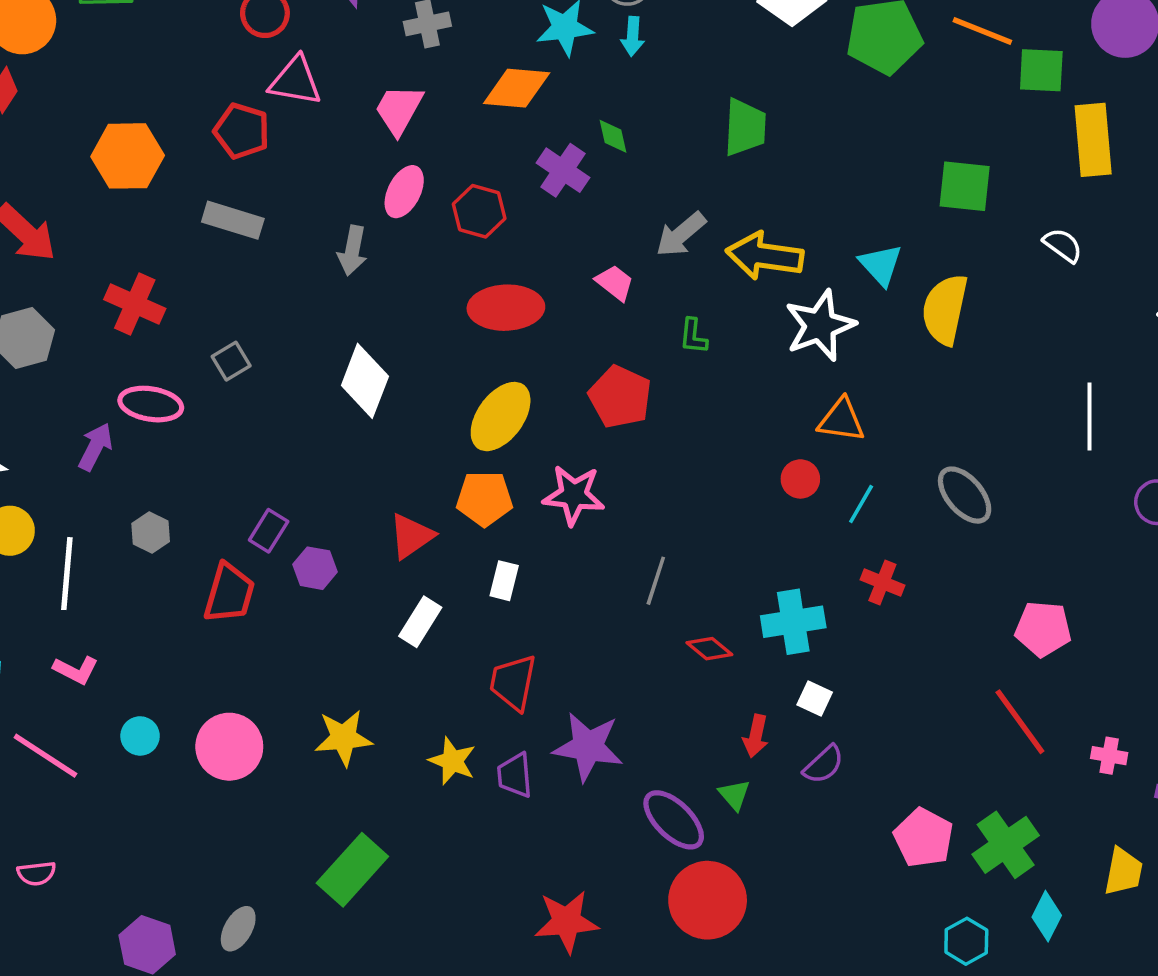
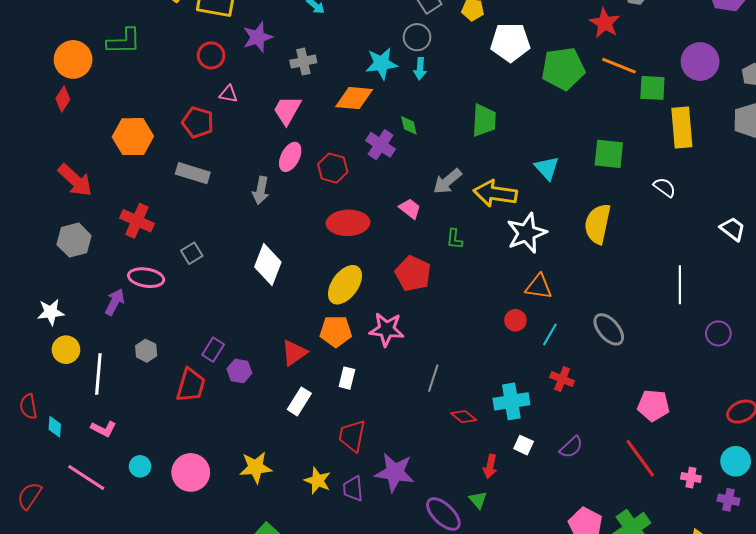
pink triangle: (295, 81) -> (228, 94), size x0.6
cyan triangle: (881, 265) -> (547, 168), moved
purple semicircle: (824, 765) -> (571, 447), moved

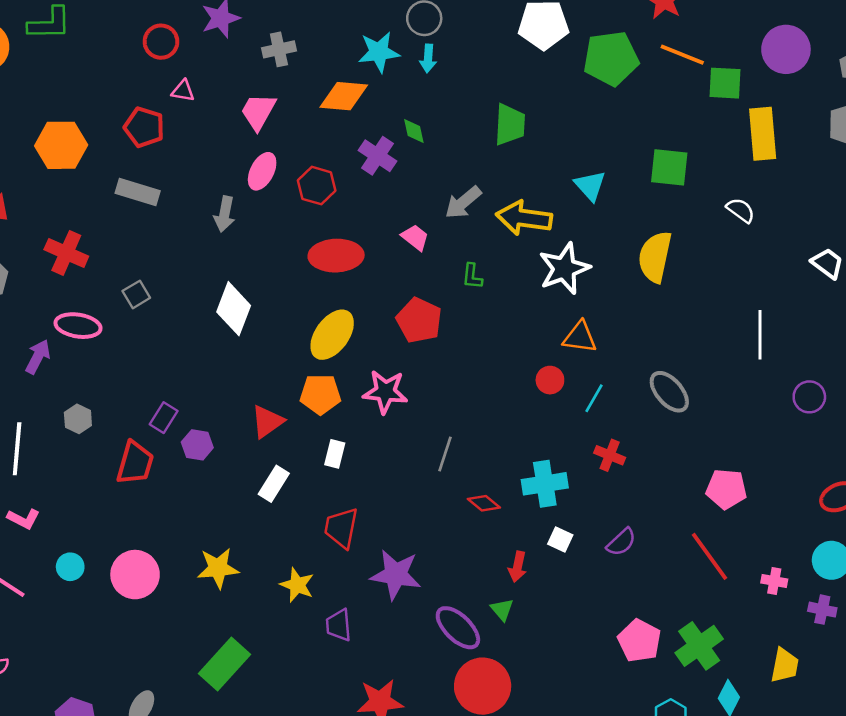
purple trapezoid: (353, 489) -> (339, 625), moved

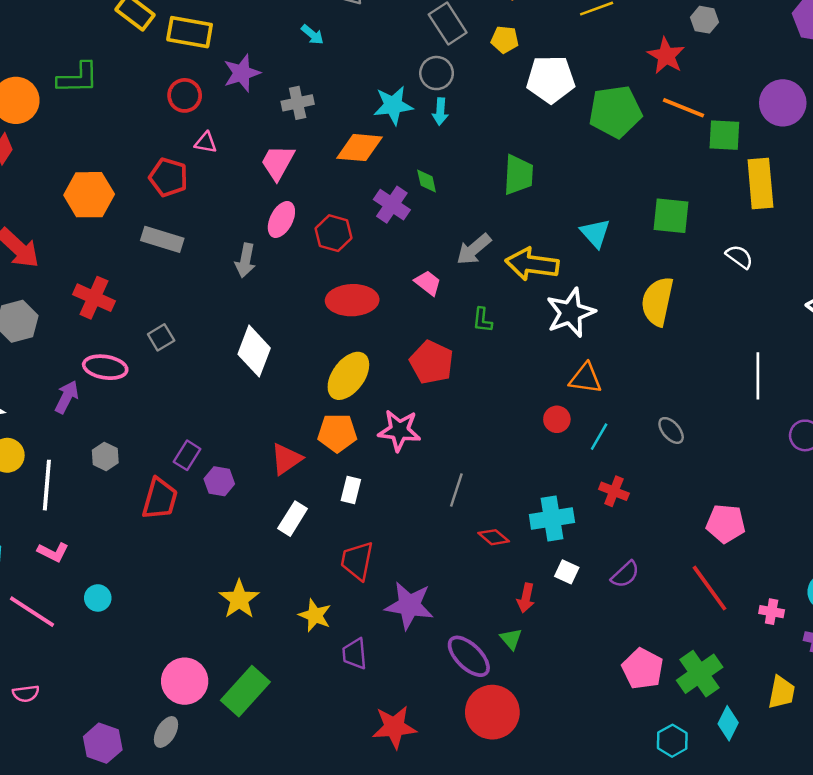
gray ellipse: (669, 392) -> (671, 430), size x0.7
yellow star: (218, 568) -> (239, 599), turned -30
pink circle: (135, 575) -> (185, 681), moved

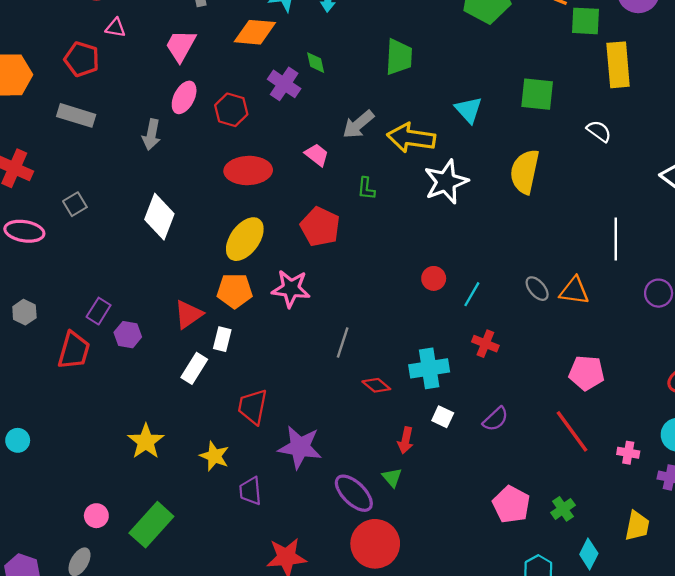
orange triangle: (585, 378) -> (574, 291), moved
white rectangle: (351, 490) -> (222, 339), moved
green cross: (700, 674) -> (563, 509), size x0.6
pink circle: (185, 681) -> (96, 516), size x0.6

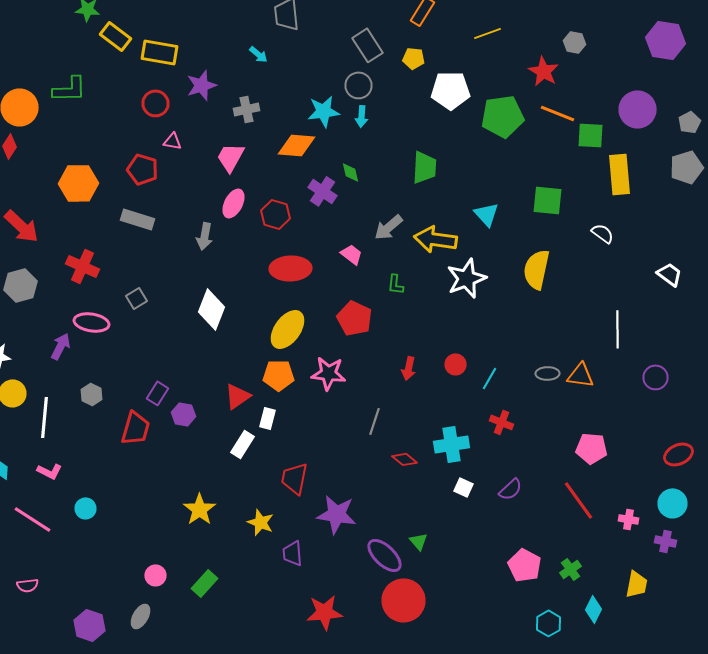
gray ellipse: (537, 289) -> (548, 373), turned -50
red arrow: (406, 440) -> (408, 368), moved
green rectangle: (151, 525) -> (204, 583), size x0.7

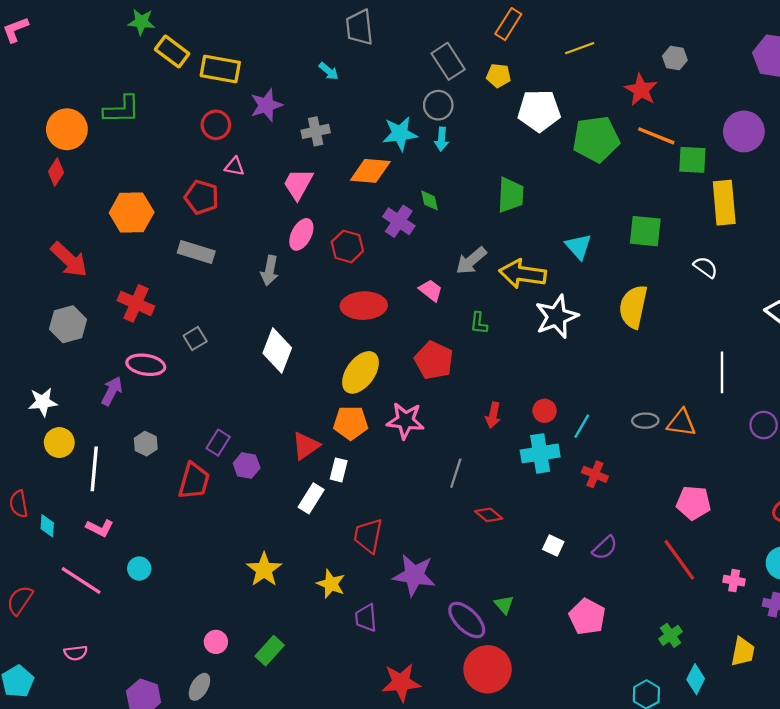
cyan cross: (452, 444) -> (540, 453), moved
pink pentagon: (524, 565) -> (587, 617), moved

